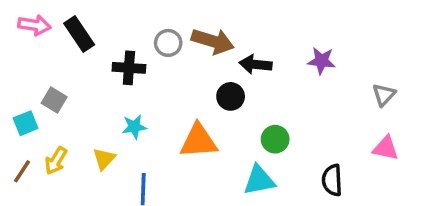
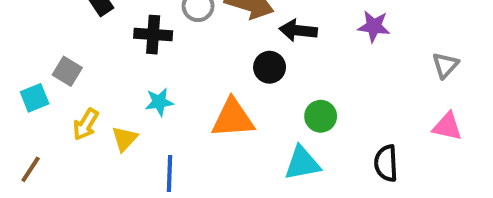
yellow arrow: (56, 161) -> (86, 124), moved
brown line: (22, 171) -> (31, 169), moved

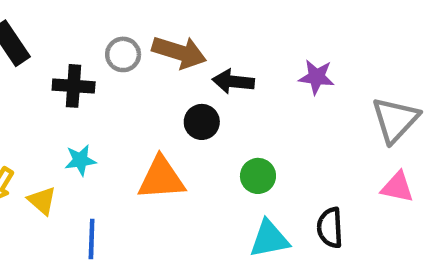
gray triangle: (445, 65) -> (395, 120), size x1.6
yellow triangle: (124, 139) -> (42, 201), turned -32
cyan triangle: (302, 163) -> (269, 239), moved

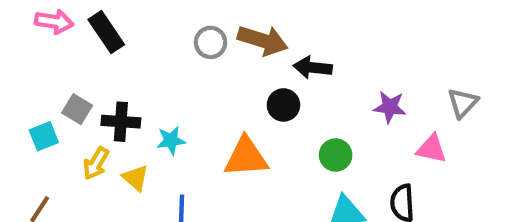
purple star: (316, 77) -> (390, 107), moved
black cross: (74, 86) -> (121, 122), moved
gray triangle: (395, 120) -> (463, 103), size x0.7
pink triangle: (397, 187) -> (431, 149), moved

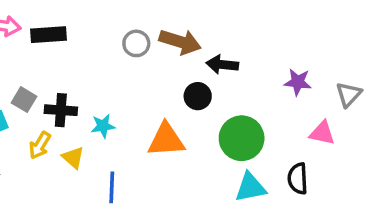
black rectangle: (106, 32) -> (49, 35), turned -60
purple star: (390, 107) -> (298, 82), moved
green circle: (336, 155) -> (242, 138), size x1.6

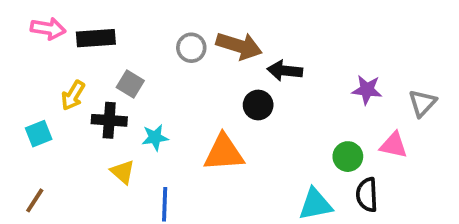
gray square: (24, 100) -> (130, 84), moved
green circle: (242, 138) -> (348, 157), moved, size x0.6
yellow arrow: (40, 145) -> (73, 95), moved

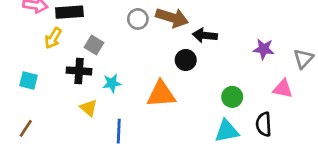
yellow arrow: (73, 95) -> (53, 38), moved
cyan square: (39, 134) -> (28, 80), turned 36
green circle: (348, 157) -> (232, 97), moved

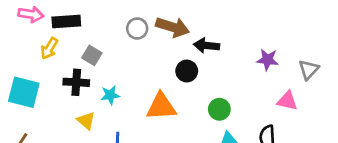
cyan square: (28, 80) -> (24, 92), size x1.6
green circle: (232, 97) -> (219, 109), moved

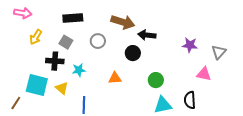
black rectangle: (66, 21) -> (73, 18), moved
gray circle: (137, 28) -> (98, 41), moved
cyan square: (24, 92) -> (37, 85), moved
orange triangle: (161, 106) -> (115, 78), size x0.6

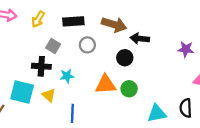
black rectangle: (73, 18) -> (73, 21), moved
yellow arrow: (36, 37) -> (38, 19), moved
orange triangle: (115, 78) -> (106, 84), size x1.5
green circle: (156, 80) -> (129, 89), moved

